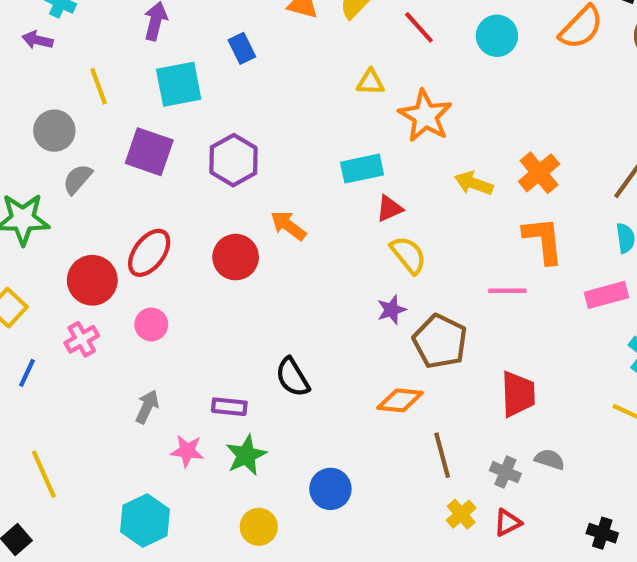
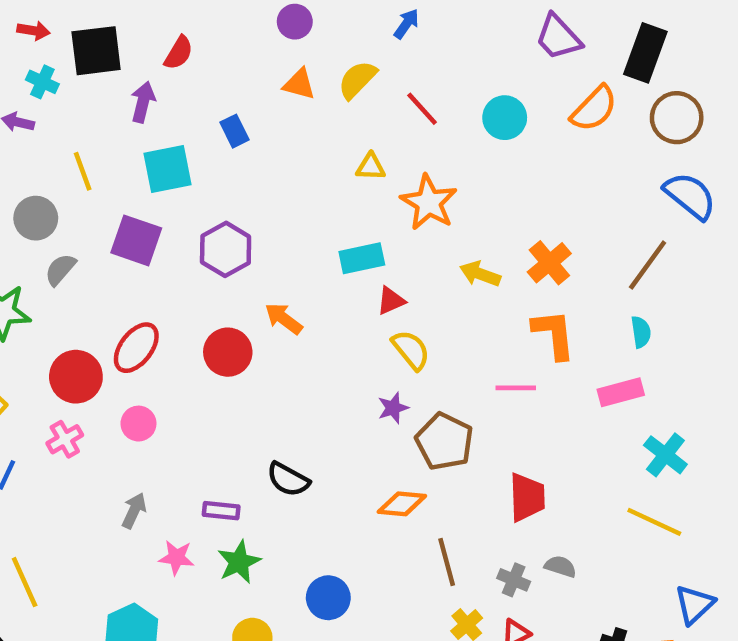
black semicircle: (292, 377) -> (288, 479), turned -30

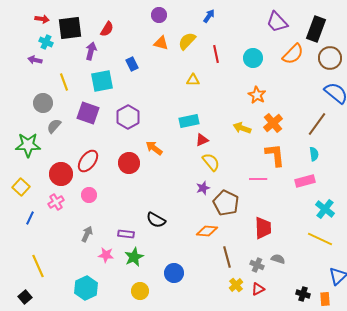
red line: (422, 109) -> (216, 54), turned 30
orange star: (429, 202) -> (257, 95), moved, size x0.7

